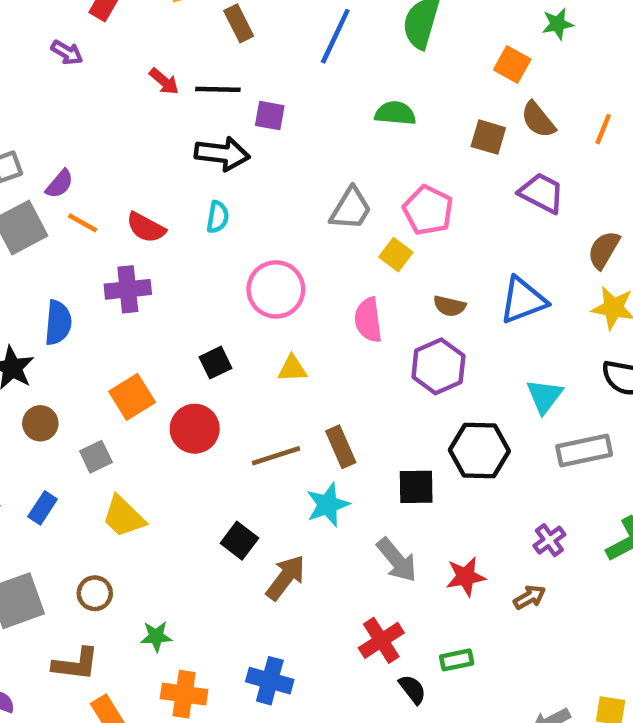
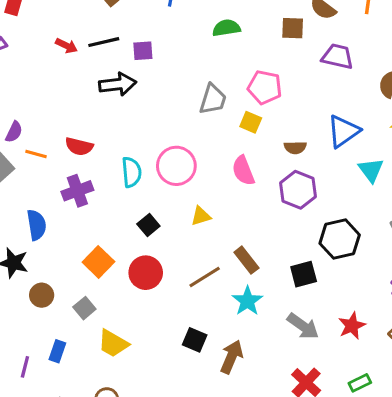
cyan semicircle: (218, 217) -> (132, 172), moved, size x1.4
cyan triangle: (545, 396) -> (371, 170), moved

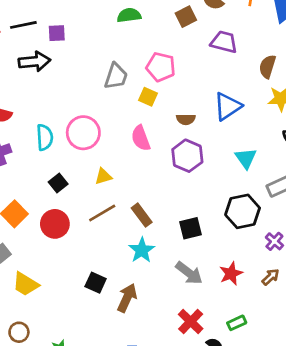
brown square: (293, 28) -> (186, 17), turned -30
cyan triangle: (371, 170) -> (246, 158), moved
black hexagon: (340, 239) -> (243, 211), moved
brown line: (205, 277) -> (102, 213), moved

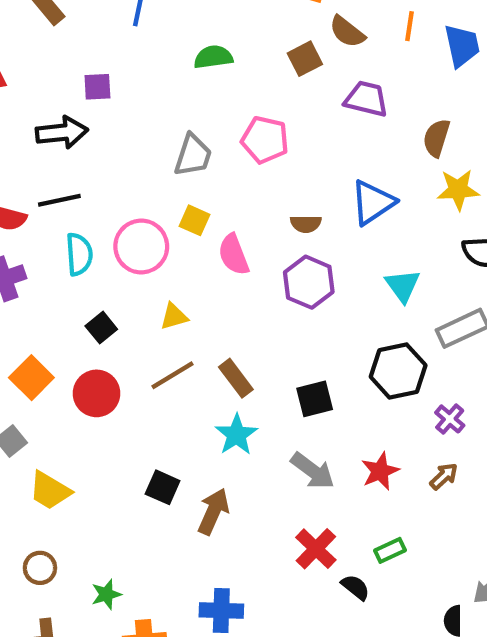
black line: (23, 25) -> (59, 200), moved
yellow square: (148, 97) -> (195, 220), moved

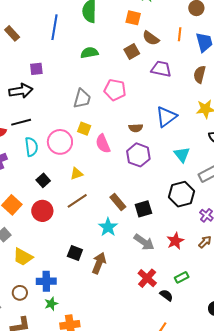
brown semicircle: (436, 138) -> (200, 74), moved
brown rectangle: (236, 378) -> (118, 202), moved
blue cross: (221, 610) -> (46, 281), moved

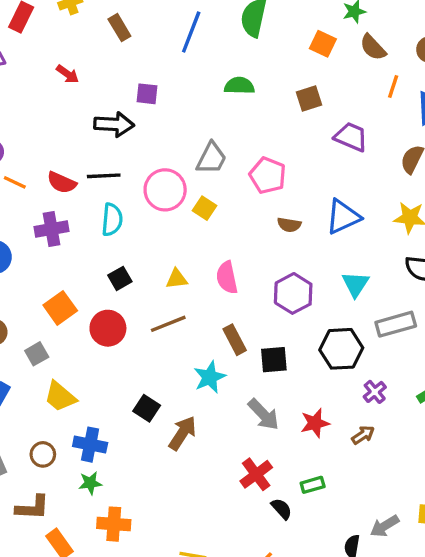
brown semicircle: (151, 38) -> (373, 47), moved
pink pentagon: (115, 90) -> (268, 175), moved
pink circle: (60, 142) -> (165, 190), moved
pink semicircle: (103, 144) -> (227, 278), moved
purple hexagon: (138, 155) -> (293, 293), moved

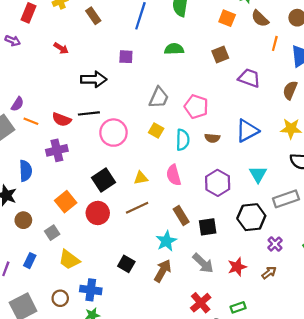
purple square: (147, 94) -> (126, 57), moved
pink circle: (165, 190) -> (113, 133), moved
cyan semicircle: (112, 220) -> (183, 140), moved
black square: (120, 278) -> (104, 180), size x1.5
brown arrow: (182, 433) -> (163, 271), moved

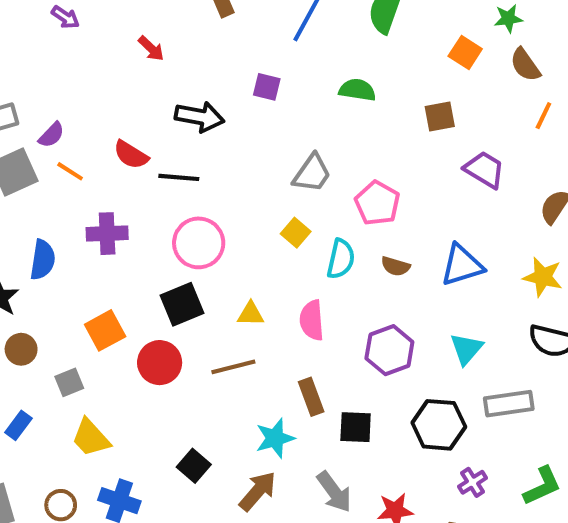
red semicircle: (62, 120) -> (131, 155), moved
pink circle: (113, 133) -> (199, 243), moved

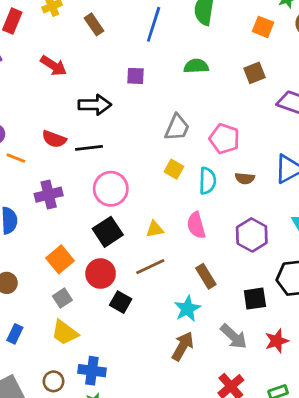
red arrow: (151, 48) -> (54, 66), size x1.4
gray square: (69, 382) -> (62, 298), moved
black square: (356, 427) -> (255, 299), moved
black square: (194, 466) -> (121, 302), moved

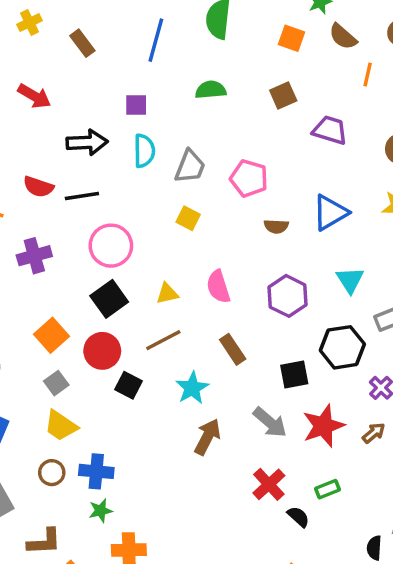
cyan semicircle: (207, 181) -> (144, 151), moved
cyan star: (187, 309) -> (192, 388), moved
red star: (277, 341) -> (323, 426), size x1.4
brown circle: (53, 381) -> (52, 473), moved

